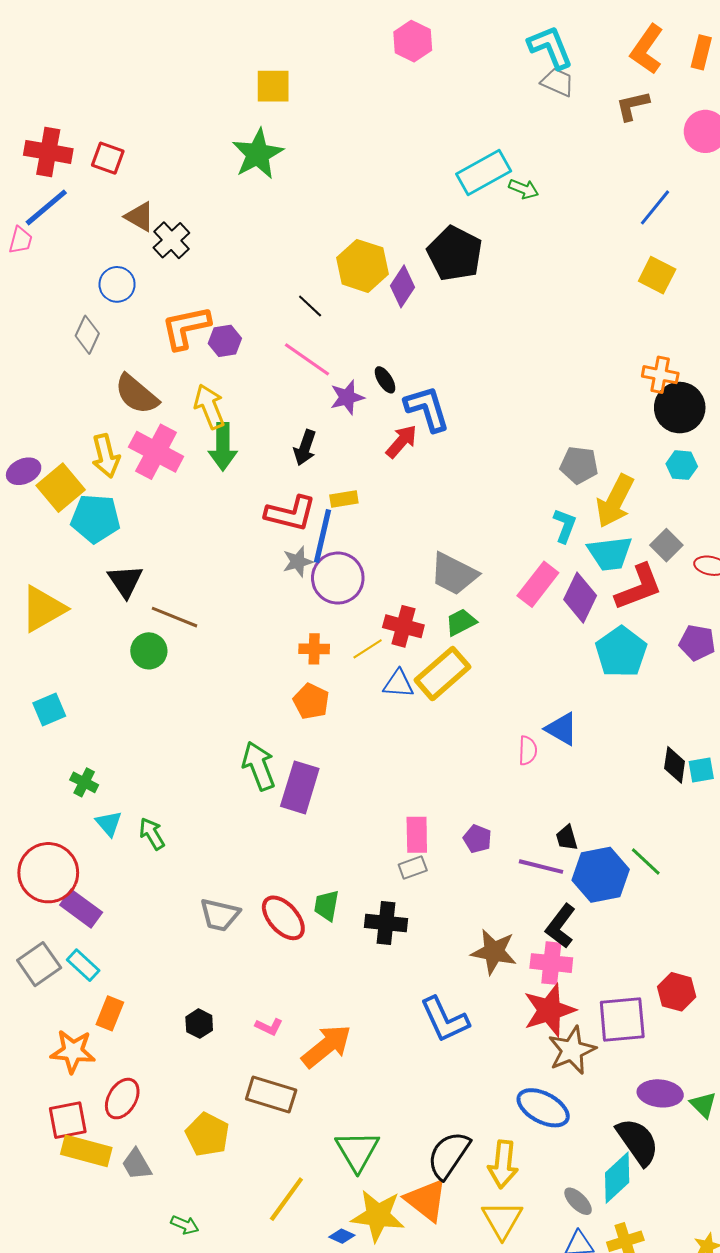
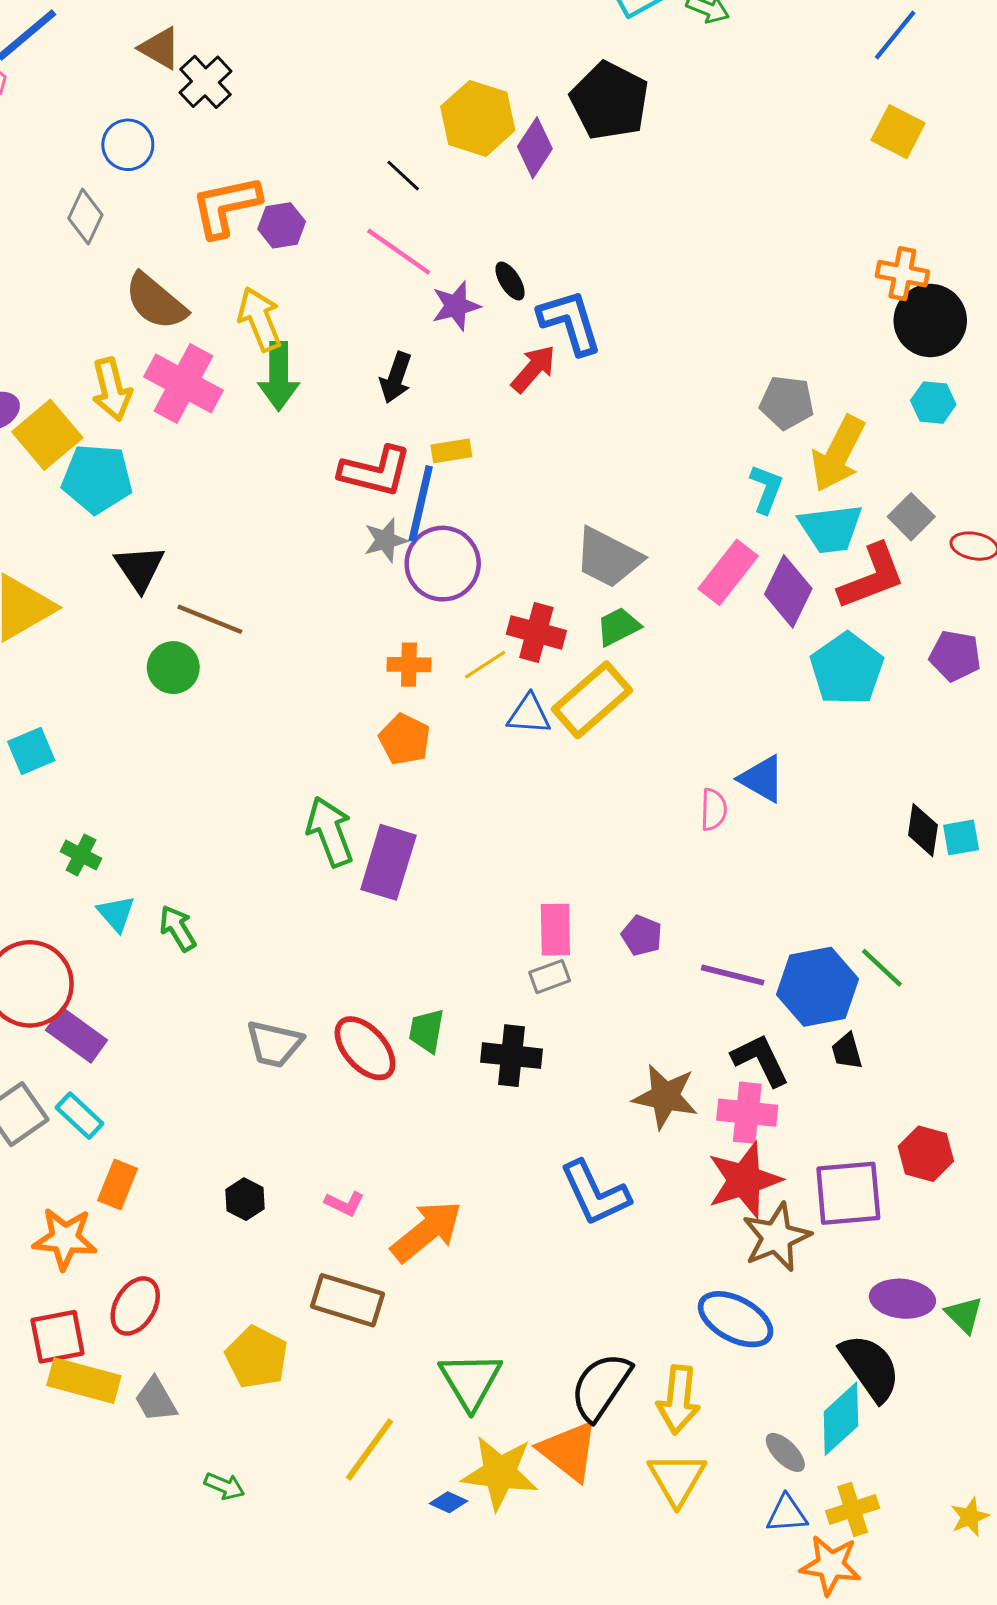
black trapezoid: (567, 838) -> (847, 1051), moved
black L-shape: (561, 926) -> (760, 1060), turned 117

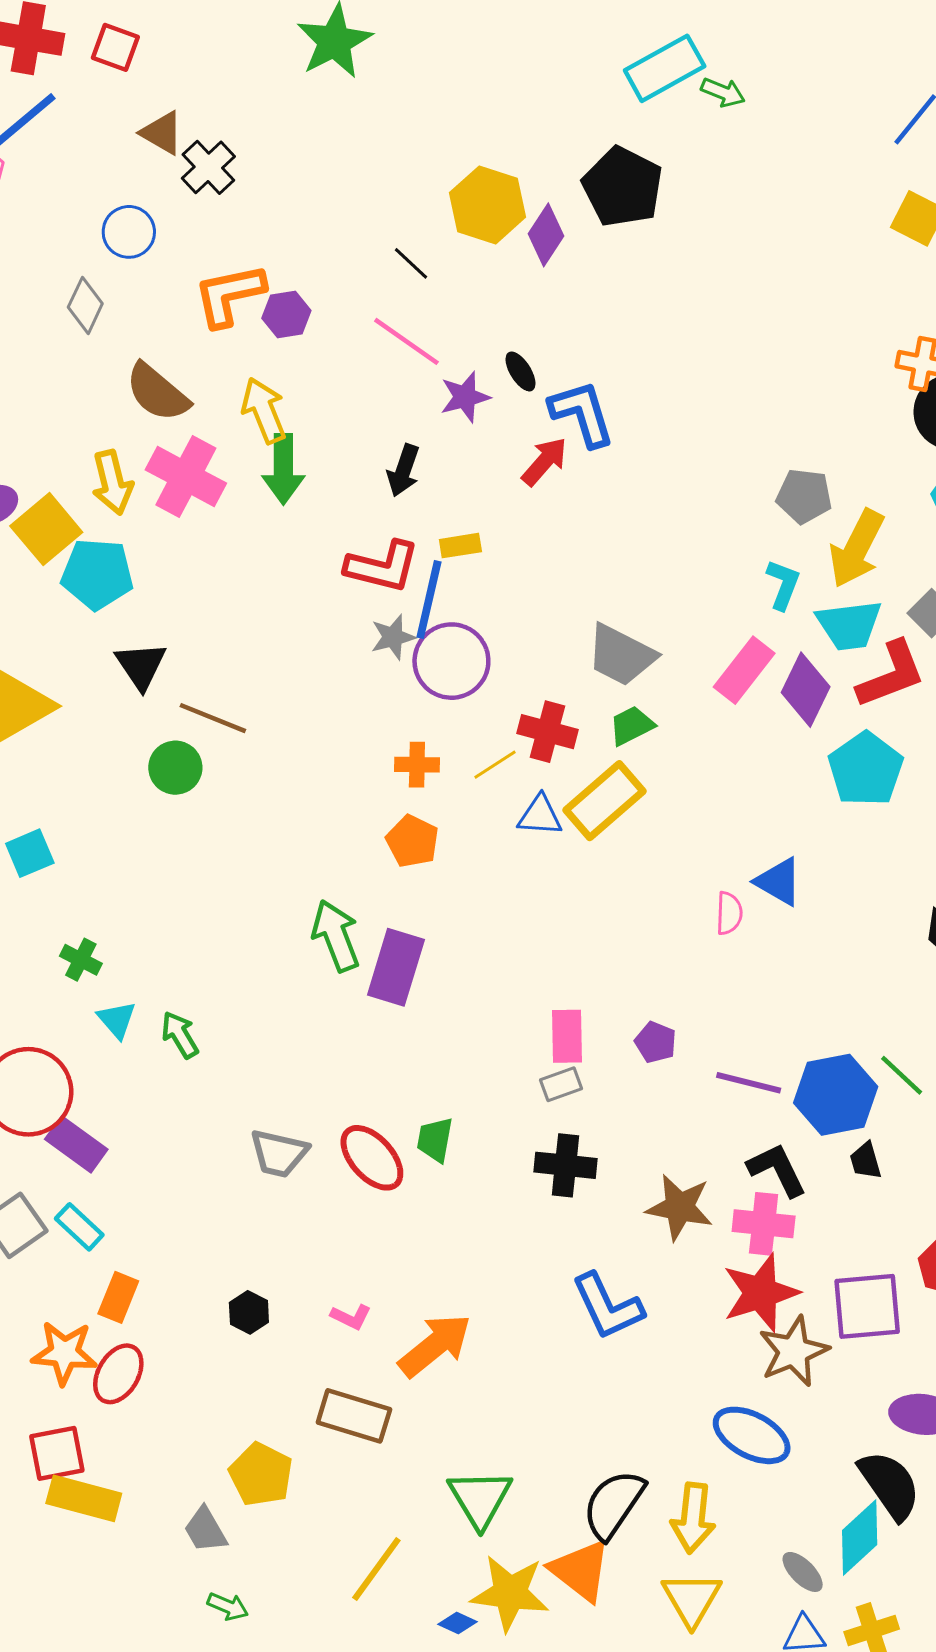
black cross: (511, 1056) -> (566, 1165), moved
red ellipse: (135, 1306) -> (118, 1374), moved
gray trapezoid: (156, 1400) -> (205, 1530), moved

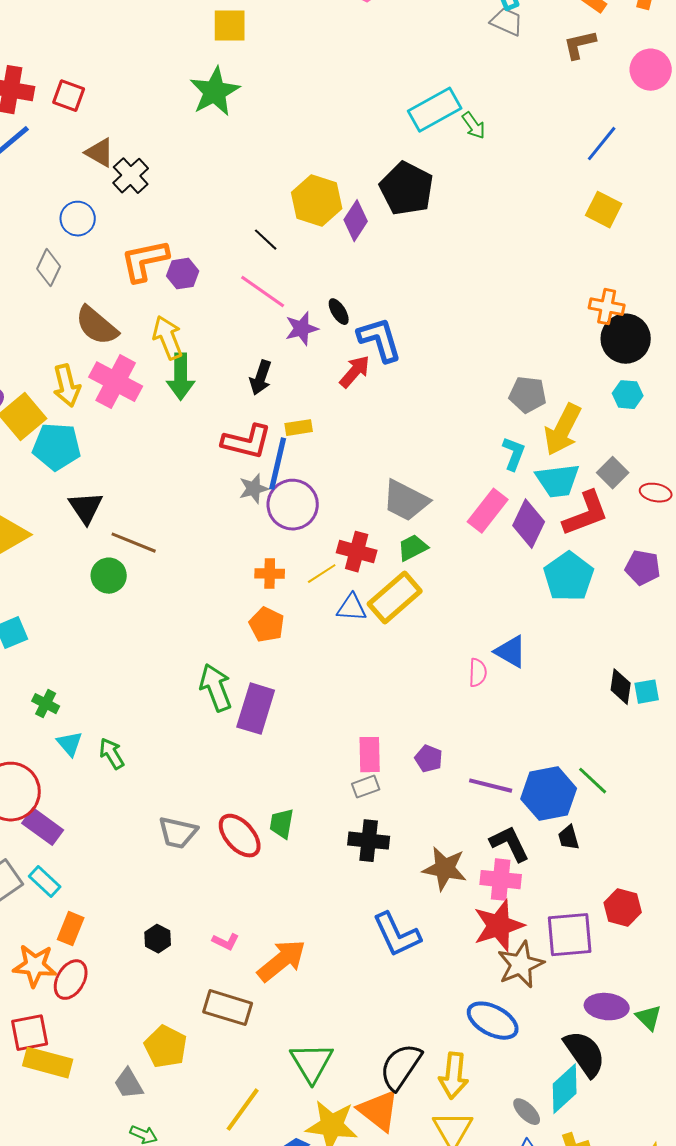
green arrow: (723, 92) -> (474, 126), turned 32

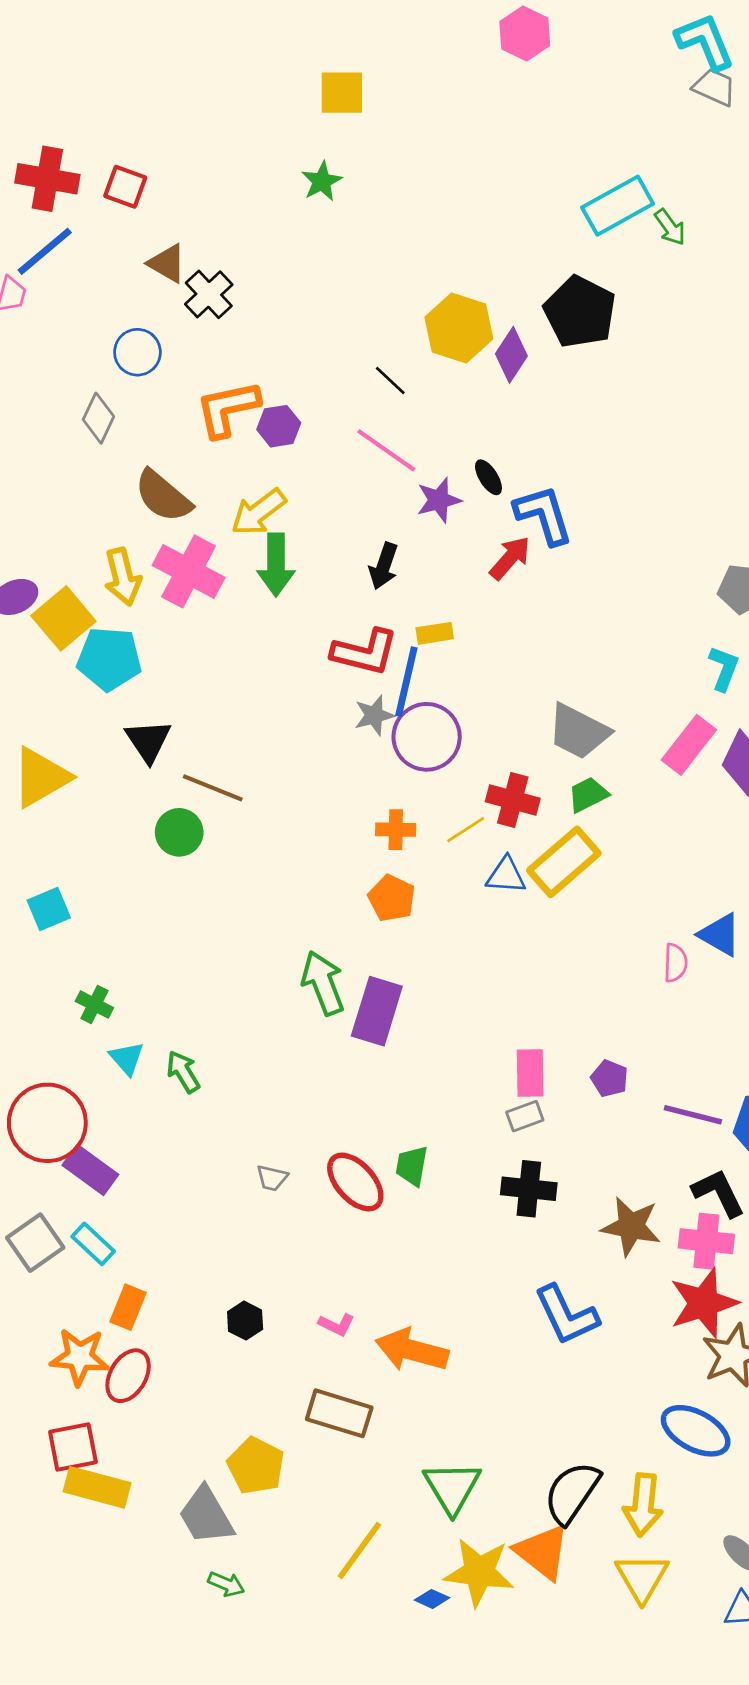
green star: (215, 92) -> (322, 181), size x0.6
yellow arrow: (168, 338) -> (259, 512), turned -105
gray trapezoid: (178, 833) -> (272, 1178), size x0.6
orange arrow: (282, 961) -> (412, 1350), turned -126
gray trapezoid: (129, 1084) -> (206, 1516), size x1.4

